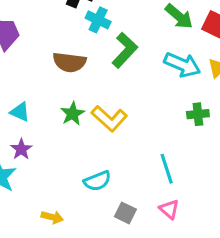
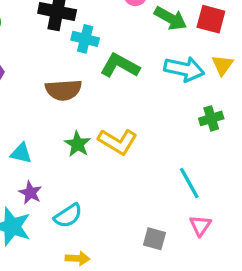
green L-shape: (125, 50) -> (120, 66), turned -93
cyan semicircle: (97, 181) -> (68, 216), moved
pink triangle: (169, 209) -> (200, 226), turned 35

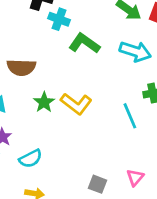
brown semicircle: (63, 90) -> (21, 67), moved
cyan line: (189, 183) -> (130, 116), moved

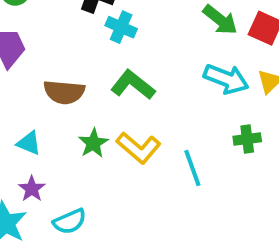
green L-shape: (84, 43) -> (133, 85), moved
cyan line: (130, 116) -> (192, 168), moved

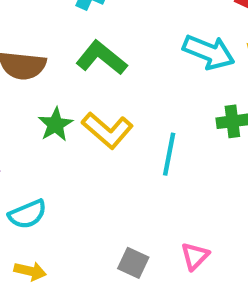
cyan line: (192, 168) -> (169, 154), turned 30

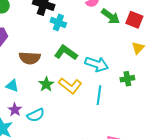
cyan arrow: (209, 52) -> (97, 64), moved
cyan semicircle: (28, 214) -> (36, 115), moved

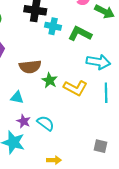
green L-shape: (66, 53) -> (80, 34), moved
green star: (46, 84) -> (50, 80), moved
cyan semicircle: (36, 115) -> (46, 123), turned -108

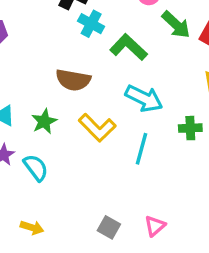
brown semicircle: (30, 67) -> (73, 80), moved
green star: (50, 80) -> (44, 121), moved

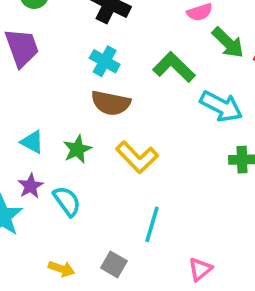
cyan cross: (91, 24) -> (105, 61), moved
cyan arrow: (144, 98) -> (221, 106), moved
cyan line: (142, 149) -> (152, 224), moved
gray square: (109, 227) -> (114, 264), moved

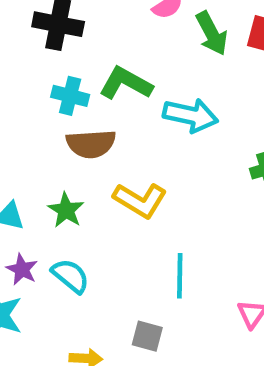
green arrow: (228, 43) -> (212, 33), turned 33
green L-shape: (174, 67) -> (126, 83), moved
cyan arrow: (221, 106) -> (191, 115), moved

